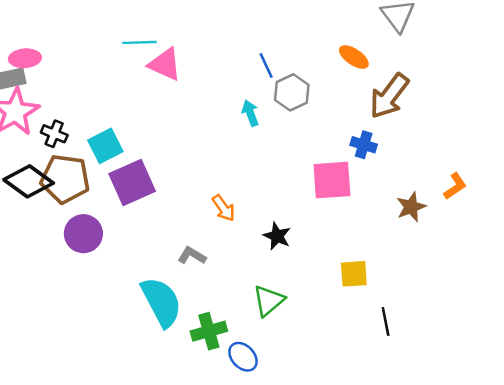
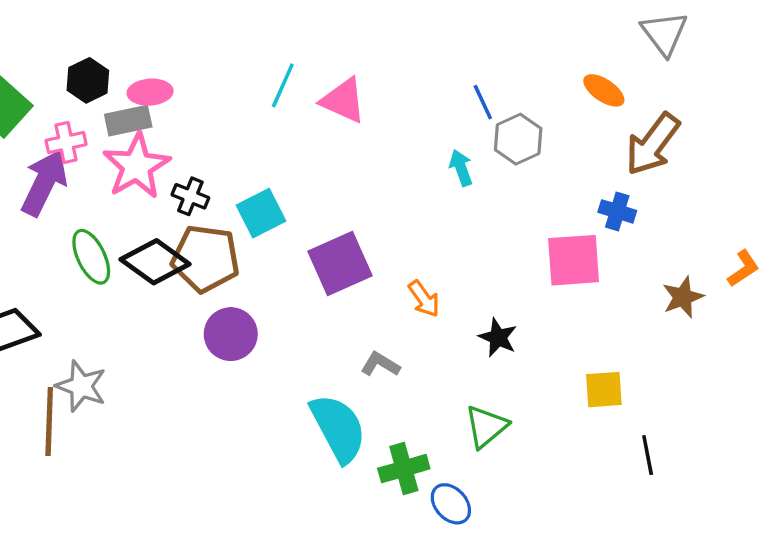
cyan line: (139, 42) -> (283, 85), moved, turned -64
purple square: (132, 182) -> (340, 264), moved

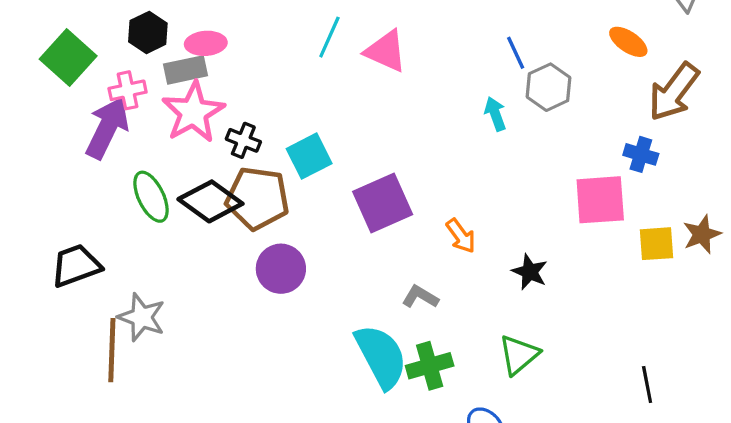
yellow square: (604, 390) -> (656, 244), moved
black line: (648, 455) -> (647, 385), moved
green cross: (404, 469) -> (430, 366), moved

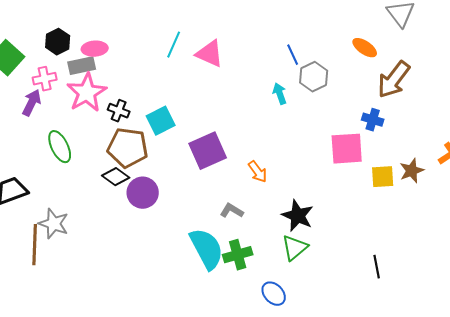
purple arrow: (107, 128) -> (32, 103), size x0.7
black diamond: (210, 201) -> (116, 177), moved, size x0.7
black star: (530, 272) -> (298, 216), moved, size x1.4

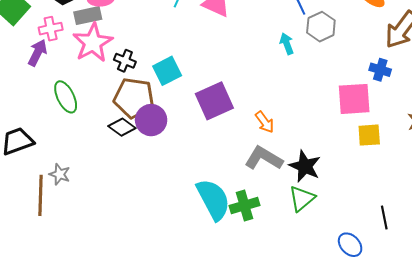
yellow square: (383, 177) -> (369, 135), moved
purple circle: (143, 193) -> (151, 120), moved
gray L-shape: (232, 211) -> (264, 158), moved, size x1.6
gray star: (54, 224) -> (60, 174), size x0.7
blue ellipse: (274, 294) -> (350, 245), moved

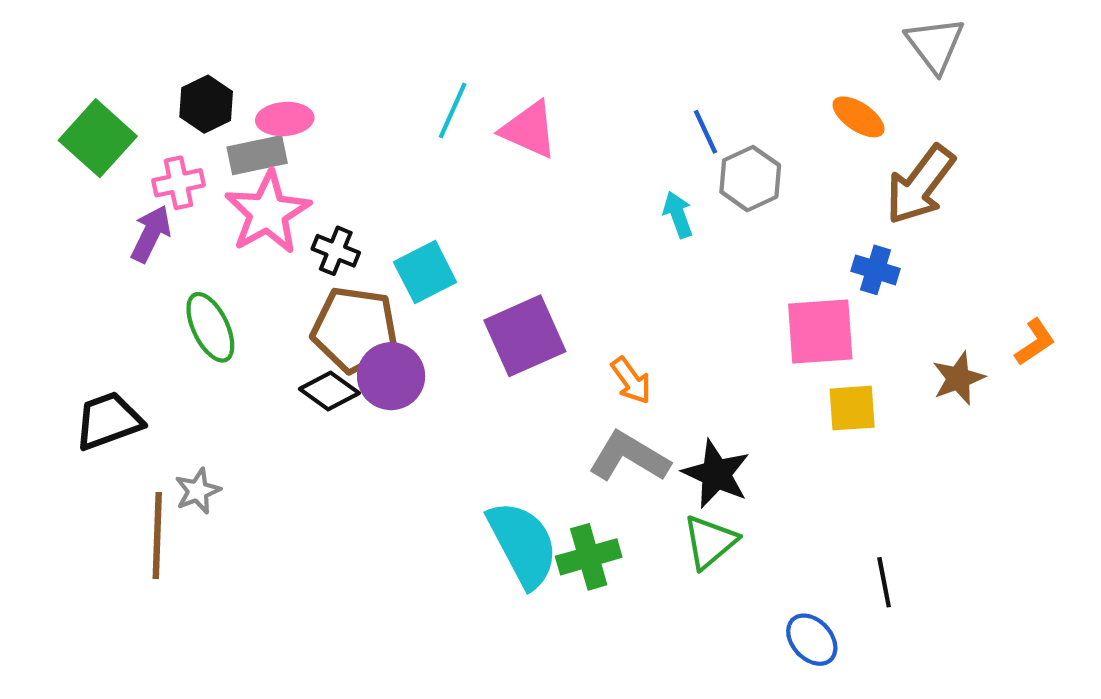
gray star: (60, 174) -> (198, 491), turned 30

